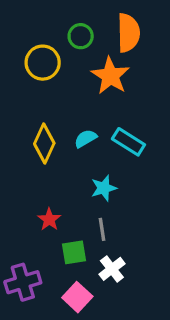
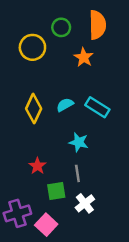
orange star: (110, 76) -> (84, 57), size x0.7
cyan star: (104, 188) -> (79, 142), turned 30
pink square: (77, 297) -> (46, 225), moved

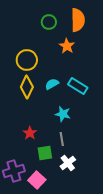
yellow circle: (32, 47) -> (27, 60), moved

